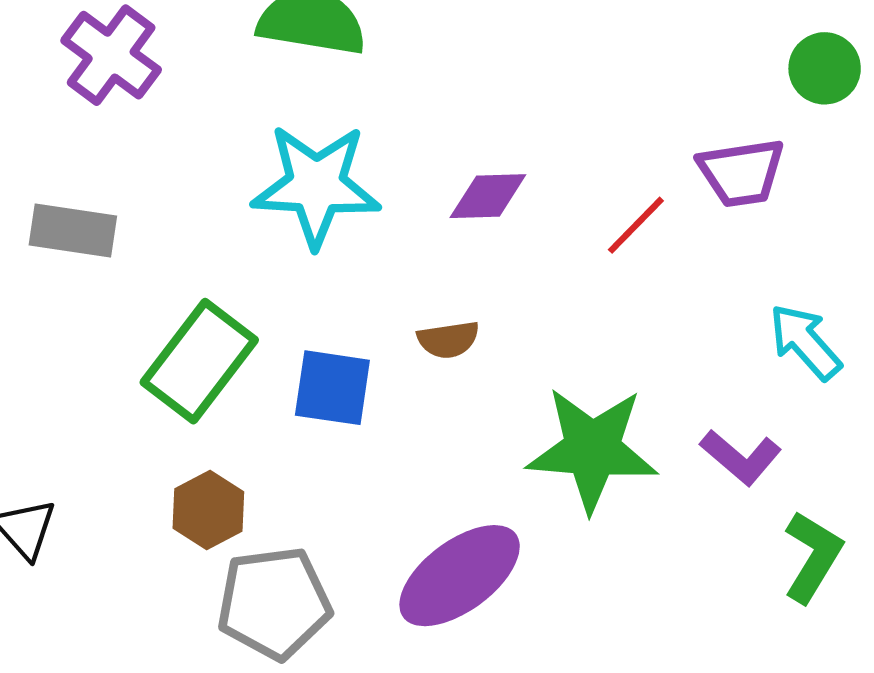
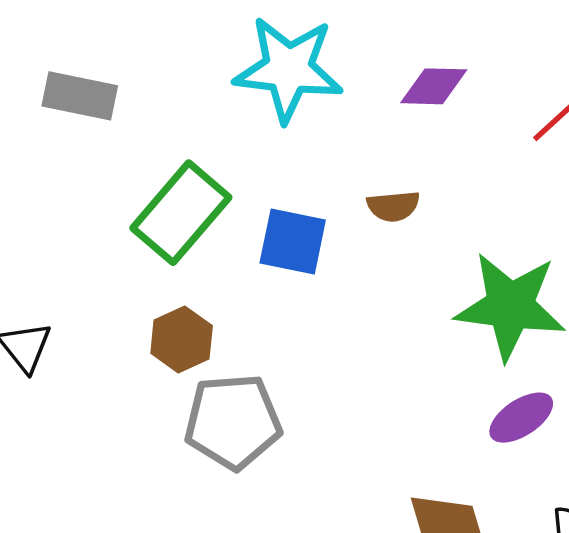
purple ellipse: (460, 576) -> (521, 418), moved, size x0.6

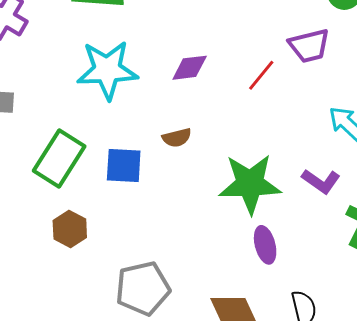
purple ellipse: (521, 418) -> (265, 245), turned -63
gray pentagon: (233, 422) -> (143, 288), moved

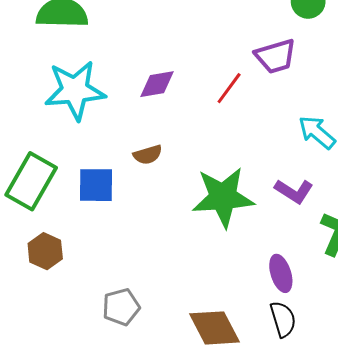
purple ellipse: (265, 245) -> (281, 273), moved
gray pentagon: (143, 288) -> (121, 307), size x0.7

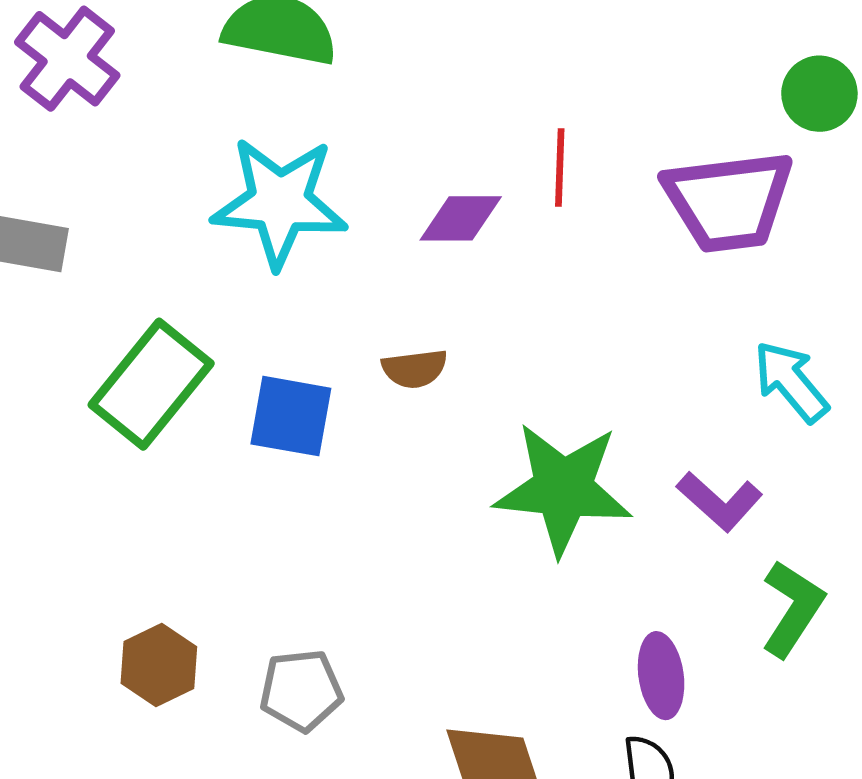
purple trapezoid: (276, 56) -> (729, 201), size x1.4
red line: (229, 88) -> (560, 168), moved, turned -44
brown hexagon: (45, 251) -> (159, 665), moved

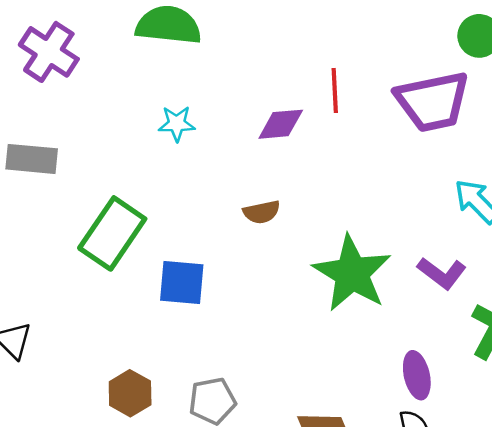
cyan star: (280, 202) -> (177, 124), size x0.5
blue square: (291, 416) -> (182, 283), moved
green star: (563, 489) -> (352, 273), turned 30

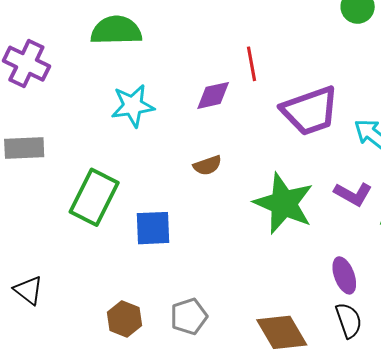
purple trapezoid: (433, 101) -> (310, 111), moved
cyan star: (177, 124) -> (133, 106), size x1.5

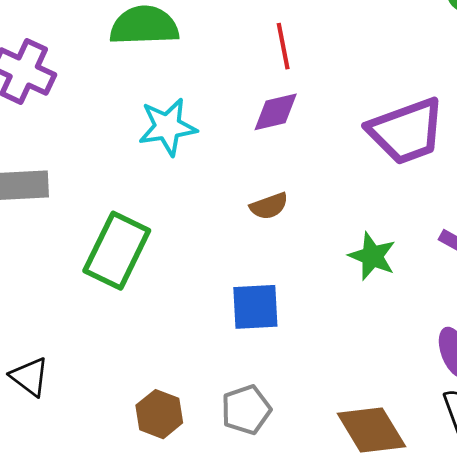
red line: (251, 64) -> (283, 46), moved
green star: (284, 203) -> (372, 256), size x0.6
blue square: (153, 228) -> (255, 307), moved

